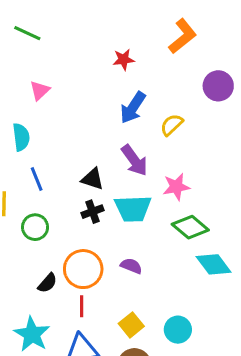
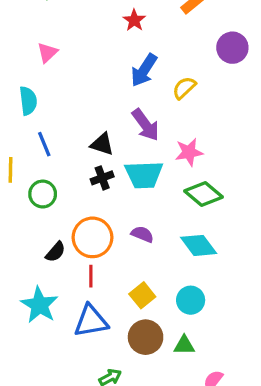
red star: (124, 59) -> (134, 20), turned -30
cyan diamond: (214, 264) -> (199, 245), moved

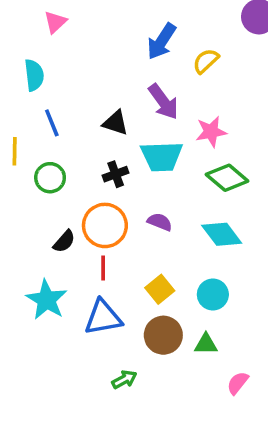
black cross: (102, 178) -> (116, 174), moved

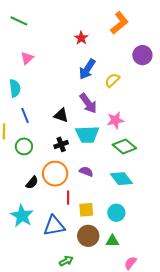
red line: (103, 268) -> (68, 198), moved
yellow square: (160, 289) -> (86, 210), turned 35

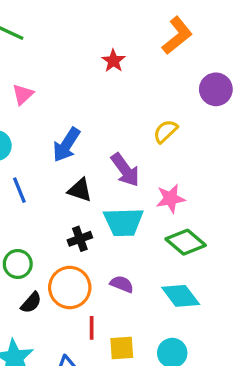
blue arrow: (87, 69) -> (66, 145), moved
green circle: (24, 146) -> (18, 264), moved

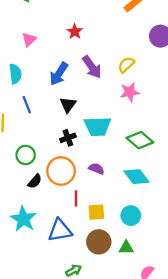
red star: (113, 61) -> (75, 32), moved
purple arrow: (125, 170) -> (92, 67), moved
black triangle: (80, 190) -> (68, 105), turned 48
pink star: (171, 198) -> (130, 92), moved

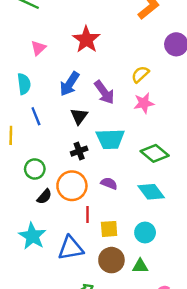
red star: (75, 32) -> (86, 40), size x1.6
purple arrow: (92, 67) -> (104, 92), moved

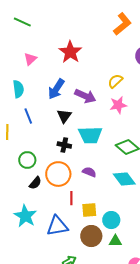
purple arrow: (104, 92) -> (85, 96), turned -30
black cross: (79, 151) -> (64, 145), turned 32
cyan circle: (145, 233) -> (111, 220), moved

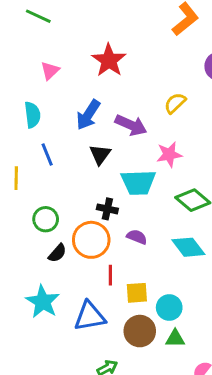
pink star: (118, 105) -> (169, 155), moved
black cross: (64, 145) -> (107, 209), moved

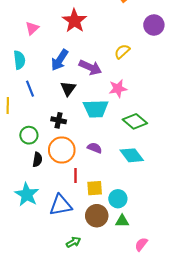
black cross: (107, 209) -> (59, 120), moved
black semicircle: (57, 253) -> (37, 160), turned -32

